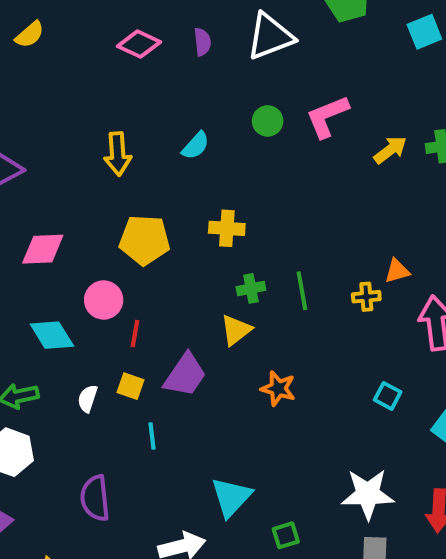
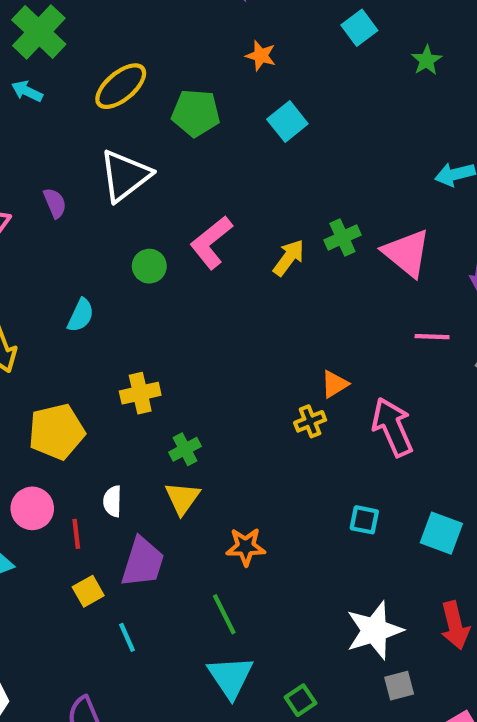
green line: (302, 291) -> (224, 614), moved
yellow square: (131, 386) -> (88, 591), turned -32
white semicircle: (88, 399) -> (112, 501), moved

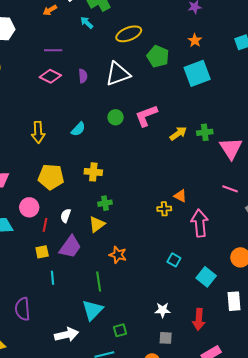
cyan square: (287, 121) -> (197, 73), size x1.5
orange triangle: (335, 384) -> (180, 196), turned 40
white star: (374, 630) -> (163, 310), size x0.6

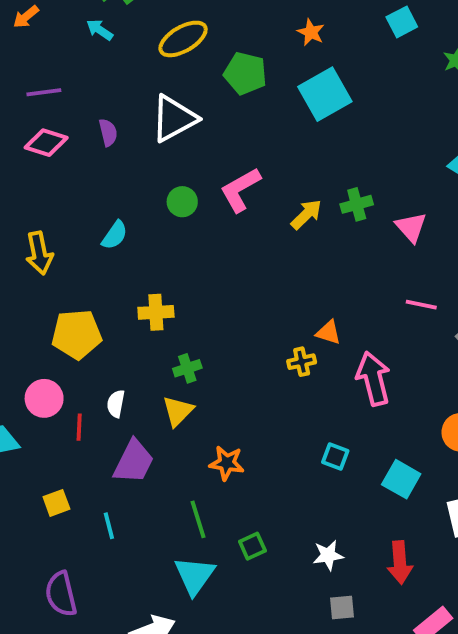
pink triangle: (231, 148) -> (411, 227), size x0.7
yellow square: (42, 252) -> (56, 503), moved
green square: (120, 330) -> (252, 546), moved

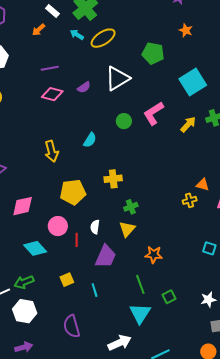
yellow ellipse: (183, 39) -> (103, 38), moved
cyan square: (325, 94) -> (193, 82), moved
purple semicircle: (108, 132) -> (84, 87), turned 72

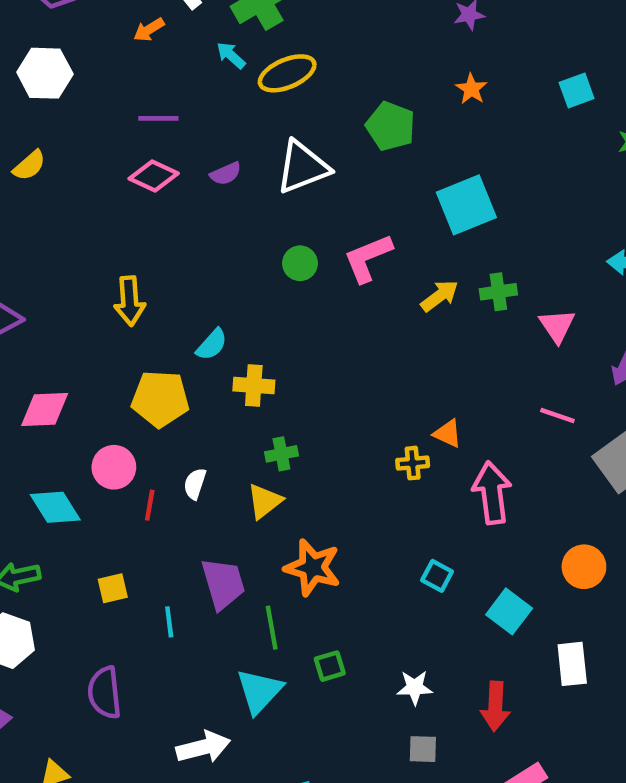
cyan semicircle: (90, 140) -> (212, 345), moved
orange star: (154, 255) -> (313, 568), size x1.4
purple trapezoid: (106, 256) -> (223, 584), moved, turned -50

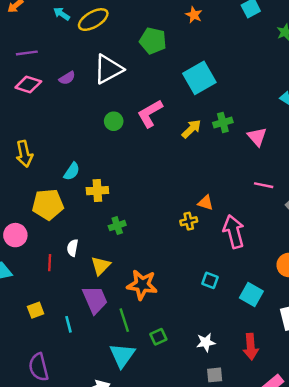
pink circle: (114, 467) -> (15, 235), moved
yellow triangle: (265, 501) -> (101, 266), moved

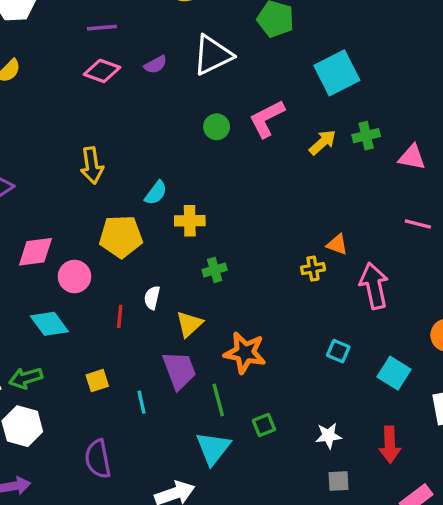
pink triangle: (257, 137) -> (412, 157), turned -40

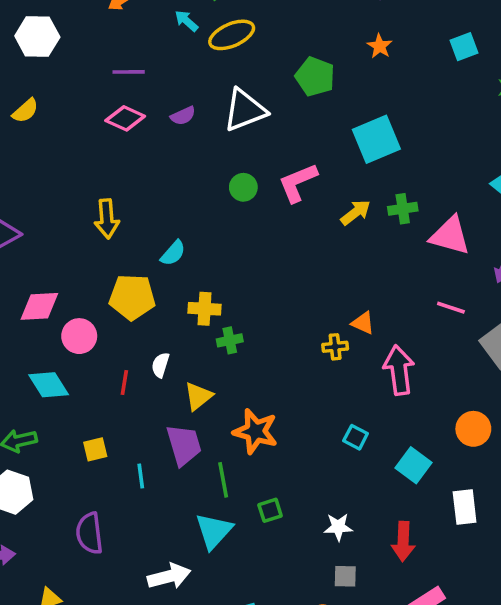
pink triangle: (412, 157) -> (450, 236), size x1.4
yellow cross: (190, 221) -> (205, 309), moved

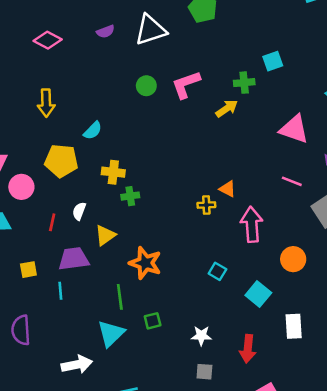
pink diamond: (125, 118) -> (48, 40), moved
cyan square: (376, 139) -> (273, 61), moved, size x0.6
green cross: (403, 209) -> (244, 83), moved
orange circle: (473, 429) -> (293, 259), moved
purple trapezoid: (184, 445) -> (74, 259), moved, turned -84

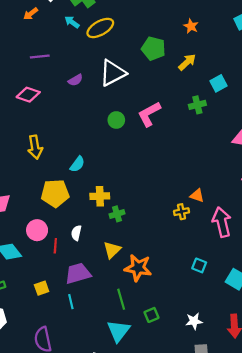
yellow arrow: (227, 109) -> (187, 62), moved
pink circle: (21, 187) -> (37, 230), moved
yellow triangle: (105, 235) -> (112, 250), moved

